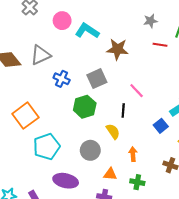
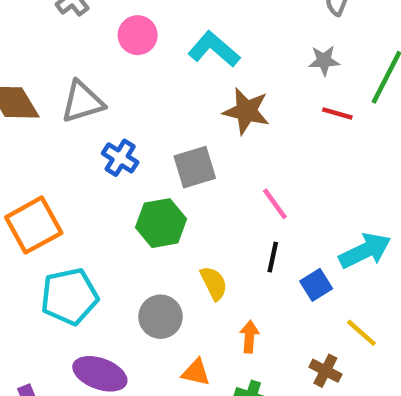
cyan L-shape: (87, 31) -> (214, 49), moved
black line: (123, 111) -> (273, 257), moved

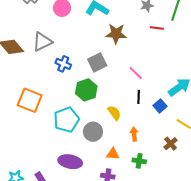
orange square: (34, 225) -> (30, 100), turned -30
cyan pentagon: (69, 296) -> (66, 120), moved
brown cross: (325, 371) -> (171, 144), turned 32

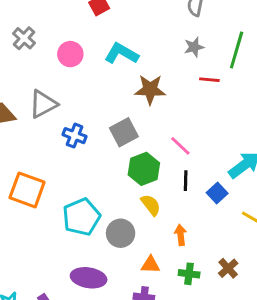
green hexagon: (86, 90) -> (144, 169), moved
brown cross: (171, 144) -> (228, 268), moved

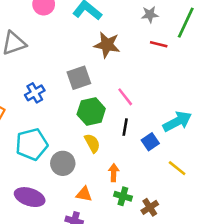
blue cross: (74, 136) -> (35, 93), moved, turned 30
green cross: (189, 274) -> (123, 196), moved

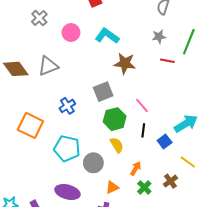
cyan pentagon: (32, 144) -> (67, 148), turned 30
orange arrow: (114, 173) -> (136, 168), turned 32
orange triangle: (84, 194) -> (112, 187), turned -32
green cross: (123, 196) -> (144, 187), turned 32
brown cross: (150, 207) -> (170, 181), moved

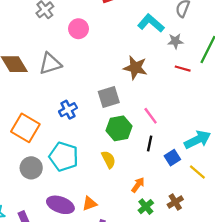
cyan L-shape: (107, 36) -> (151, 23), moved
yellow semicircle: (117, 145) -> (108, 159), moved
yellow line: (188, 162) -> (197, 172), moved
gray circle: (93, 163) -> (31, 168), moved
orange triangle: (112, 187) -> (90, 204), moved

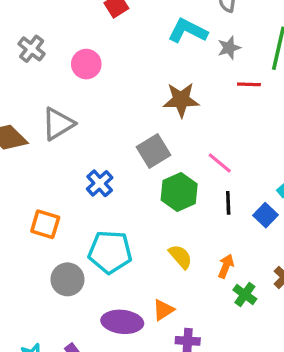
orange square: (25, 128) -> (45, 224), size x0.7
yellow semicircle: (108, 159) -> (180, 257), moved

